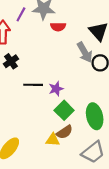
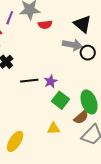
gray arrow: (85, 52) -> (72, 45), turned -42
brown semicircle: (64, 132) -> (81, 117), moved

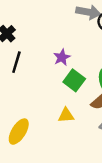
black line: (29, 81) -> (16, 62), moved, turned -66

